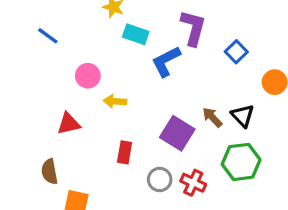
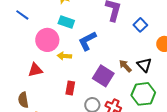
cyan rectangle: (136, 34) -> (66, 22), moved
blue L-shape: (166, 61) -> (87, 41), moved
pink circle: (88, 76) -> (47, 40), size x1.5

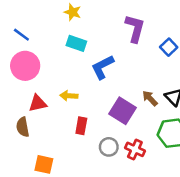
pink circle: (47, 40) -> (25, 66), moved
yellow arrow: (64, 56) -> (69, 96), moved
brown semicircle: (23, 100) -> (23, 127), moved

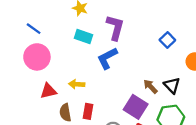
purple L-shape: (135, 28) -> (115, 27), moved
purple square: (122, 111) -> (136, 107), moved
brown semicircle: (23, 127) -> (65, 113), moved

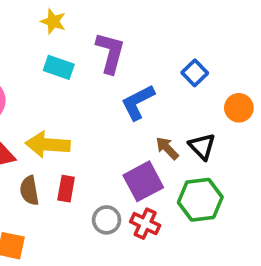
blue L-shape: (107, 58) -> (138, 102), moved
yellow arrow: (77, 84) -> (48, 145), size x1.6
purple square: (136, 107) -> (143, 181), turned 30

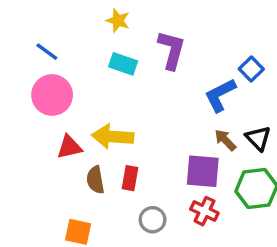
blue L-shape: (138, 102) -> (220, 95), moved
purple square: (143, 181) -> (203, 171), turned 33
gray circle: (107, 220) -> (153, 220), moved

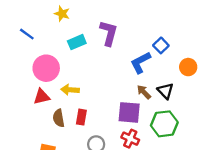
yellow star: (118, 21) -> (62, 14), moved
cyan rectangle: (123, 64) -> (77, 42), turned -42
pink circle: (52, 95) -> (46, 68), moved
yellow arrow: (113, 137) -> (70, 90), size x0.7

